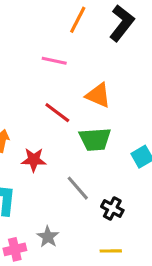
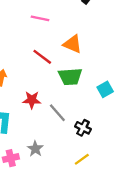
red star: (34, 160) -> (32, 100), moved
yellow line: (111, 251) -> (82, 159), turned -35

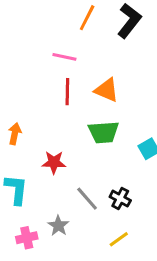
red line: (42, 57) -> (67, 92), moved, turned 54
gray line: (57, 113) -> (87, 199), moved

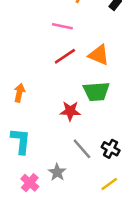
red line: (67, 92) -> (65, 56), turned 55
red star: (54, 162) -> (70, 111), moved
pink cross: (27, 238) -> (30, 183), turned -36

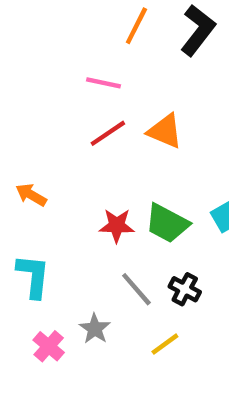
green trapezoid: (96, 91) -> (167, 223), moved, turned 32
orange arrow: (19, 93) -> (31, 195), turned -72
yellow line: (109, 184) -> (165, 344), moved

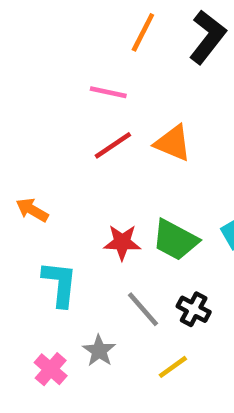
cyan L-shape: (33, 276) -> (60, 284), moved

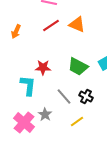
orange arrow: (32, 210) -> (16, 32), moved, turned -96
red star: (122, 242) -> (43, 68), moved
pink cross: (51, 369) -> (24, 122), size x1.5

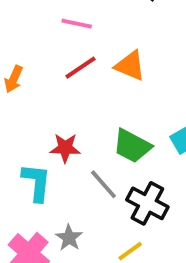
gray line: (64, 96) -> (103, 184), moved
black cross: (86, 96) -> (147, 203), size x1.5

